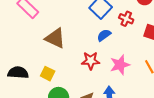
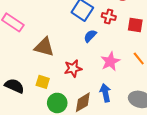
red star: (91, 61) -> (73, 68), moved
black semicircle: (18, 73) -> (14, 86), turned 30

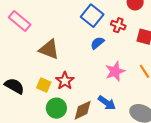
red star: (73, 68) -> (65, 81), moved, turned -30
blue arrow: (105, 93) -> (107, 103), turned 132

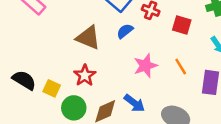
brown triangle: (49, 49) -> (88, 38), moved
yellow square: (44, 85) -> (52, 88), moved

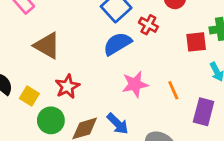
red square: (182, 25) -> (196, 42), moved, turned -30
blue semicircle: (125, 31) -> (117, 44), size x1.5
brown triangle: (88, 38) -> (47, 45), moved

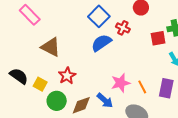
pink star: (135, 84) -> (121, 83), moved
orange line: (173, 90) -> (142, 87), moved

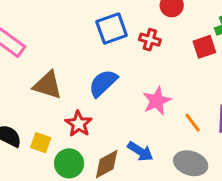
blue square: (99, 16) -> (112, 29), turned 35
blue semicircle: (101, 43) -> (103, 83), moved
pink star: (121, 83) -> (157, 101), moved

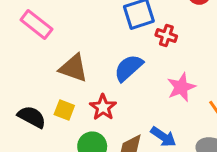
red cross: (150, 40) -> (166, 36), moved
yellow square: (41, 143) -> (64, 110), moved

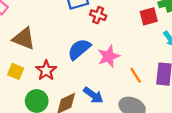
blue semicircle: (129, 68) -> (79, 49), moved

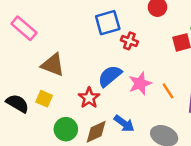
red star: (46, 70) -> (89, 98), moved
orange line: (136, 75) -> (168, 91), moved

